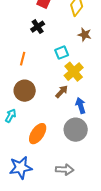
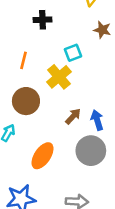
black cross: (38, 27) -> (43, 20), turned 32
yellow cross: (74, 72) -> (59, 77), moved
brown arrow: (62, 92) -> (73, 116), moved

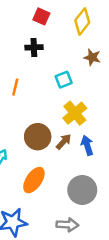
yellow cross: (59, 77) -> (75, 113), moved
brown circle: (26, 101) -> (38, 137), moved
gray circle: (91, 151) -> (82, 190), moved

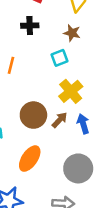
brown star: (92, 57) -> (72, 33), moved

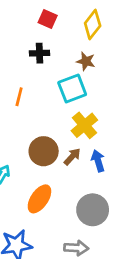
cyan square: (60, 58) -> (72, 89), size x1.5

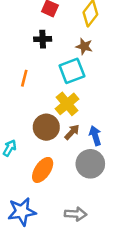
yellow cross: (84, 125) -> (67, 104), moved
gray circle: (93, 210) -> (90, 164), moved

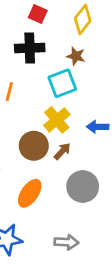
black cross: (43, 39) -> (30, 48), size x1.5
blue arrow: (95, 136) -> (98, 127), moved, turned -72

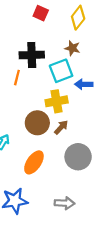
black cross: (30, 48) -> (32, 55), moved
yellow cross: (57, 120) -> (57, 101), turned 30
blue arrow: (98, 127) -> (84, 84), moved

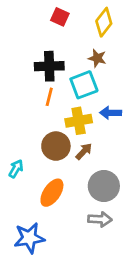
orange line: (17, 78) -> (49, 97), moved
blue arrow: (84, 84) -> (111, 113), moved
gray arrow: (64, 203) -> (100, 219), moved

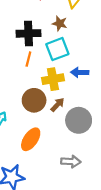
brown star: (97, 58) -> (60, 23), moved
gray circle: (104, 186) -> (79, 120), moved

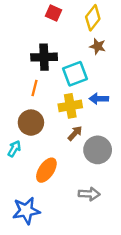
brown star: (60, 23) -> (98, 46), moved
orange line: (28, 59) -> (35, 88), moved
brown circle: (34, 100) -> (31, 123), moved

